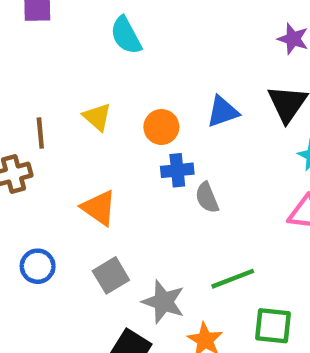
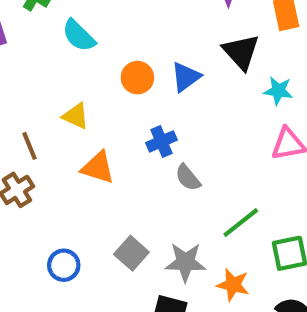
orange circle: (161, 127) -> (137, 78), moved
gray semicircle: (207, 198) -> (188, 178), moved
orange triangle: (99, 208) -> (98, 168), moved

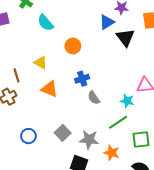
blue triangle: (186, 77) -> (107, 22), moved
cyan star: (278, 91) -> (127, 101), moved

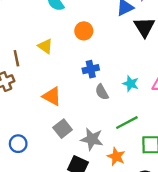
orange triangle: (50, 89) -> (52, 96), moved
cyan star: (127, 101) -> (131, 84), moved
blue circle: (28, 136) -> (18, 144), moved

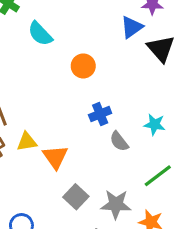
yellow triangle: (45, 46) -> (27, 142), moved, turned -35
orange triangle: (52, 96) -> (55, 157), turned 36

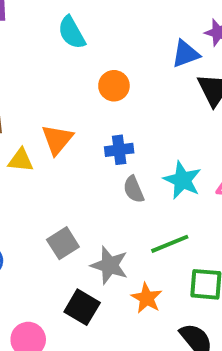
cyan star: (155, 125) -> (182, 180), size x1.4
orange triangle: (55, 157) -> (57, 139), moved

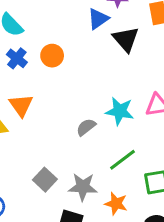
blue cross: (119, 150) -> (17, 58), moved, turned -30
gray semicircle: (134, 189) -> (86, 127), turned 90

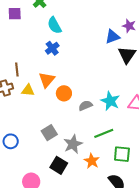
orange circle: (52, 56) -> (64, 93), moved
gray star: (83, 187) -> (73, 144), turned 30

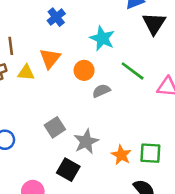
orange circle: (64, 93) -> (84, 70), moved
cyan star: (110, 101) -> (102, 38), moved
green line: (104, 133) -> (133, 71), moved, turned 60
orange star: (92, 161) -> (121, 155), moved

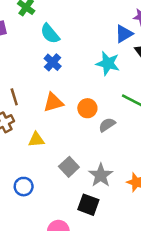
cyan star: (102, 38) -> (108, 63), moved
orange triangle: (50, 58) -> (53, 102), turned 45
yellow triangle: (26, 73) -> (36, 140), moved

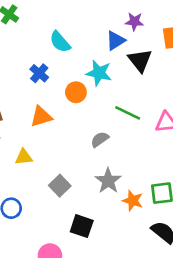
cyan semicircle: (50, 34) -> (60, 42), moved
orange circle: (87, 108) -> (76, 92), moved
gray star: (101, 175) -> (108, 181), moved

